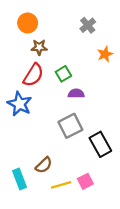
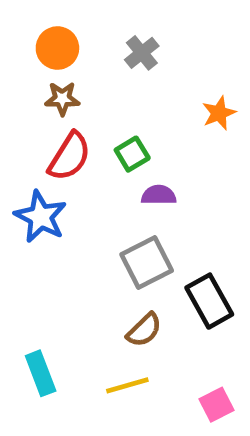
gray cross: (88, 25) -> (142, 53), moved
brown star: (39, 47) -> (62, 99), moved
brown semicircle: (44, 165) -> (144, 330), moved
pink square: (85, 181) -> (217, 405), moved

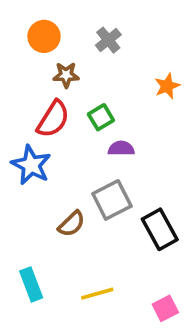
brown star: (62, 99) -> (66, 75), moved
brown semicircle: (144, 330) -> (72, 224), moved

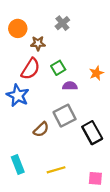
orange circle: (44, 36) -> (18, 28), moved
orange star: (167, 86) -> (96, 73), moved
pink square: (165, 308) -> (95, 178), turned 32

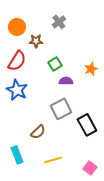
red semicircle: (31, 69) -> (17, 61), moved
brown semicircle: (41, 129) -> (38, 132), moved
pink square: (95, 178) -> (90, 168), turned 32

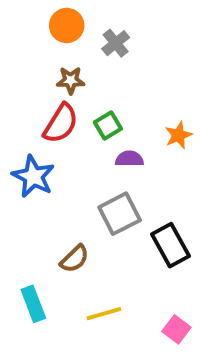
orange circle: (17, 27) -> (67, 25), moved
red semicircle: (17, 61) -> (61, 124), moved

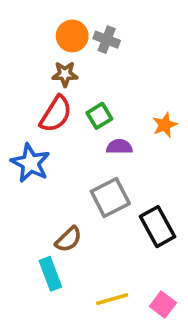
orange circle: (67, 25) -> (72, 36), moved
gray cross: (116, 43) -> (107, 40), turned -30
cyan rectangle: (33, 304) -> (50, 274), moved
yellow line: (104, 314) -> (112, 299), moved

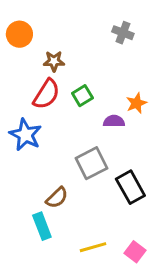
orange circle: (72, 36) -> (19, 34), moved
gray cross: (107, 40) -> (123, 33), moved
purple semicircle: (119, 147) -> (114, 121), moved

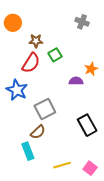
green square: (82, 96) -> (55, 55), moved
gray square: (91, 163) -> (45, 109), moved

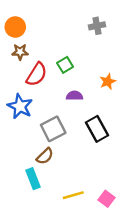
gray cross: (82, 22) -> (97, 26), turned -32
brown star: (36, 41) -> (20, 52), moved
purple semicircle: (76, 81) -> (74, 96), moved
black rectangle: (87, 125) -> (97, 129), moved

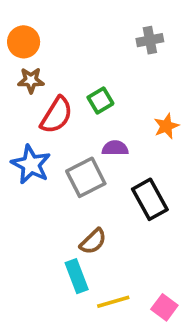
gray square: (53, 129) -> (86, 177), moved
brown semicircle: (45, 156) -> (93, 241), moved
cyan rectangle: (33, 179) -> (77, 276), moved

